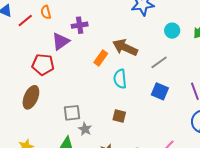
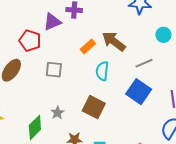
blue square: (160, 91) -> (139, 92), size x1.4
gray square: (72, 113) -> (54, 70), moved
brown square: (119, 116) -> (94, 107), size x1.6

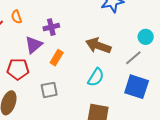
cyan circle: (163, 35) -> (146, 37), moved
orange rectangle: (88, 46) -> (57, 58), moved
cyan semicircle: (102, 71) -> (96, 77), turned -138

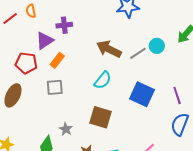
orange rectangle: (57, 58) -> (57, 60), moved
gray line: (133, 58) -> (138, 53), moved

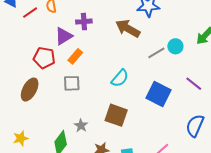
brown arrow: (109, 49) -> (128, 28), moved
purple line: (177, 95) -> (194, 84), moved, turned -36

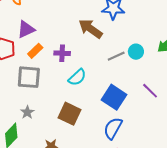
purple cross: (84, 22) -> (62, 53), moved
gray square: (72, 83) -> (29, 77), size x1.4
gray star: (81, 126) -> (27, 112), moved
blue semicircle: (195, 126) -> (113, 128), moved

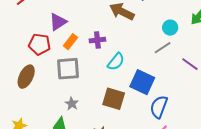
gray line: (116, 56) -> (163, 48), moved
blue square: (114, 97) -> (142, 82), moved

